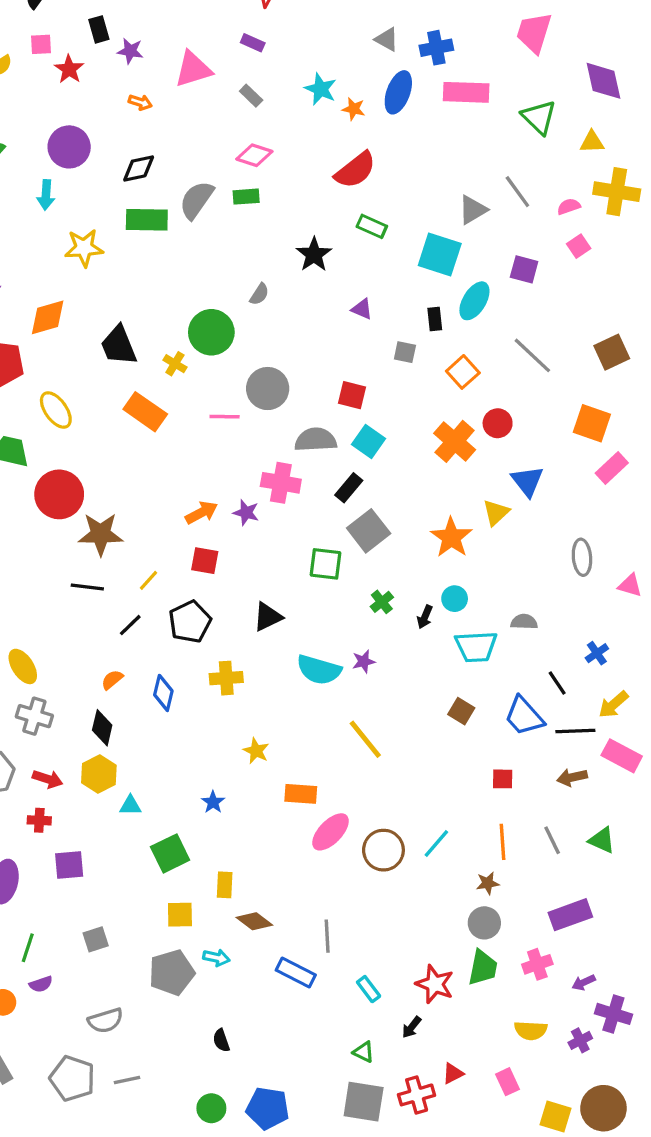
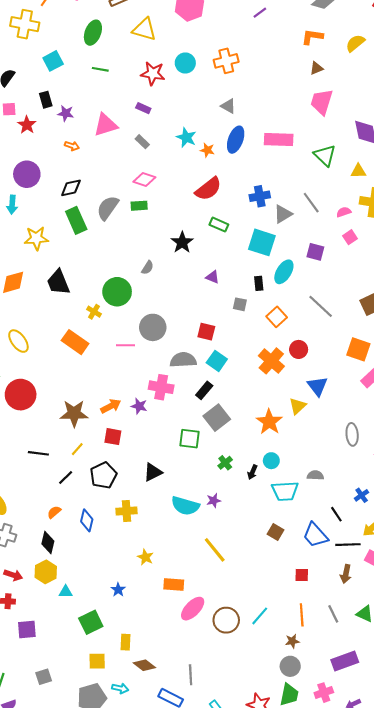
blue cross: (436, 48) -> (260, 196), moved
green rectangle: (147, 220) -> (76, 220), turned 65
black trapezoid: (119, 345) -> (58, 282), moved
brown star: (101, 534) -> (74, 413), moved
brown arrow: (572, 777) -> (346, 574), turned -66

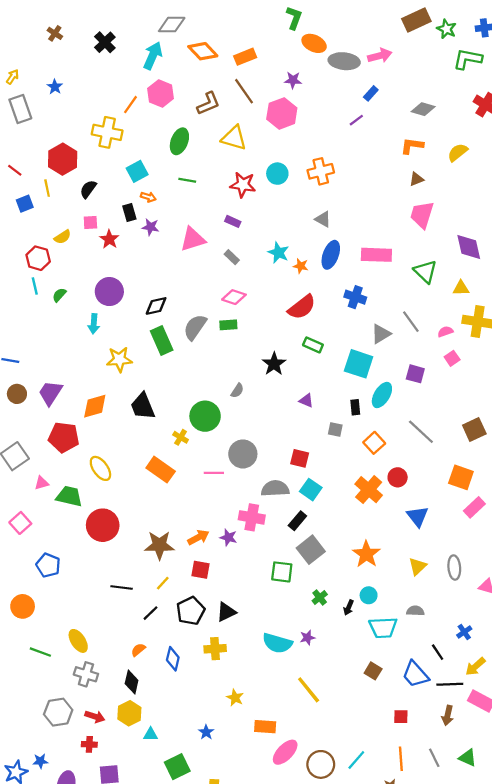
orange arrow: (72, 146) -> (148, 197), moved
blue cross: (260, 196) -> (355, 297), moved, turned 30
yellow triangle: (298, 406) -> (418, 566), moved
black triangle: (153, 472) -> (226, 612), moved

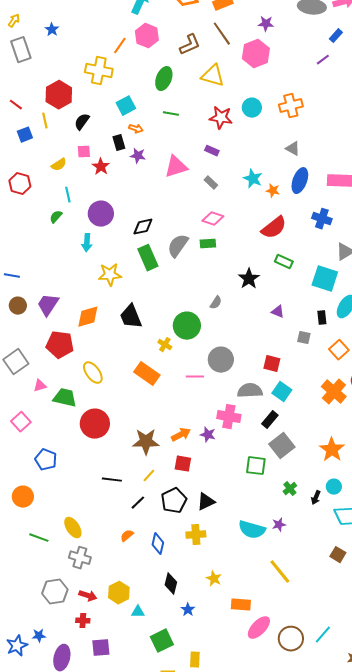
red hexagon: (38, 258) -> (20, 184), moved
cyan line: (35, 286) -> (68, 195), moved
black diamond: (132, 682) -> (171, 584), moved

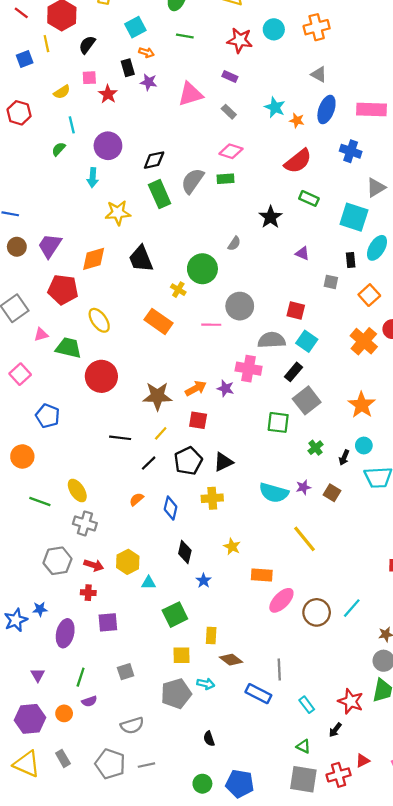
red line: (16, 105) -> (21, 13), moved
brown square: (338, 555) -> (332, 493), moved

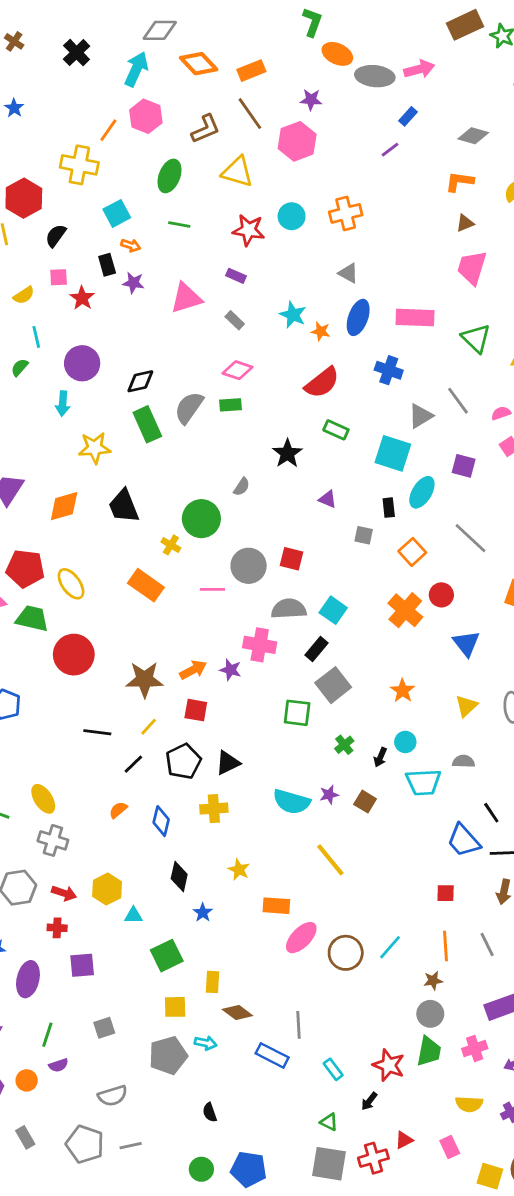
red pentagon: (63, 290) -> (25, 569), moved
red square: (296, 310) -> (292, 559), moved
orange star: (362, 405) -> (403, 691), size x0.7

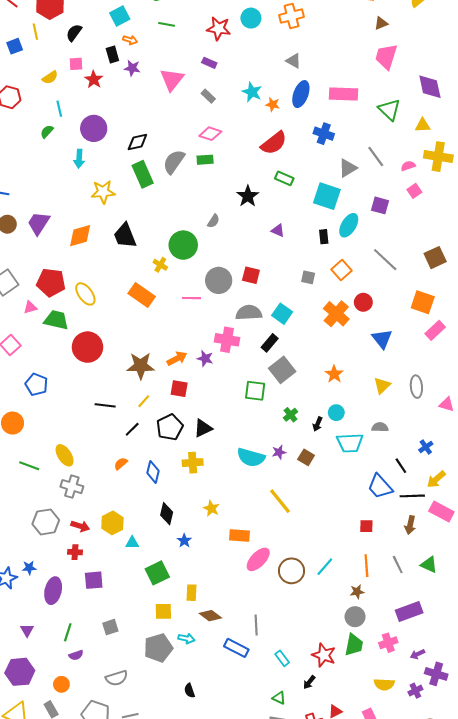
pink triangle: (186, 298) -> (172, 80), turned -35
gray square: (364, 535) -> (308, 277), moved
orange circle: (27, 1080) -> (61, 684), moved

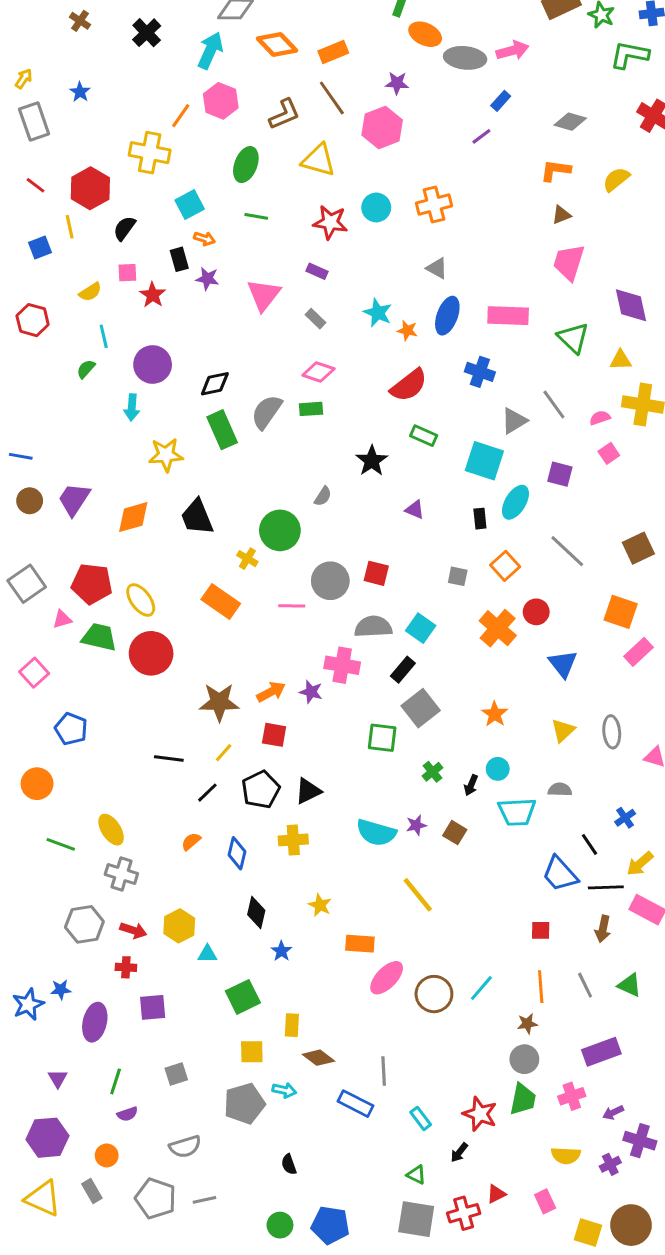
red circle: (87, 347) -> (151, 653), moved

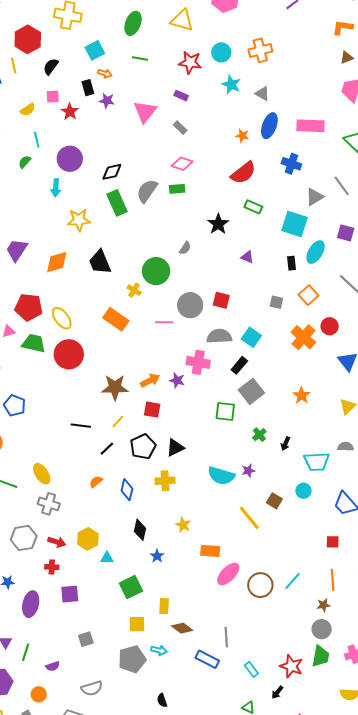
cyan star: (378, 313) -> (231, 85), moved
cyan circle: (498, 769) -> (303, 491), moved
brown square: (455, 833) -> (274, 501), moved
green line: (116, 1081) -> (26, 652), moved

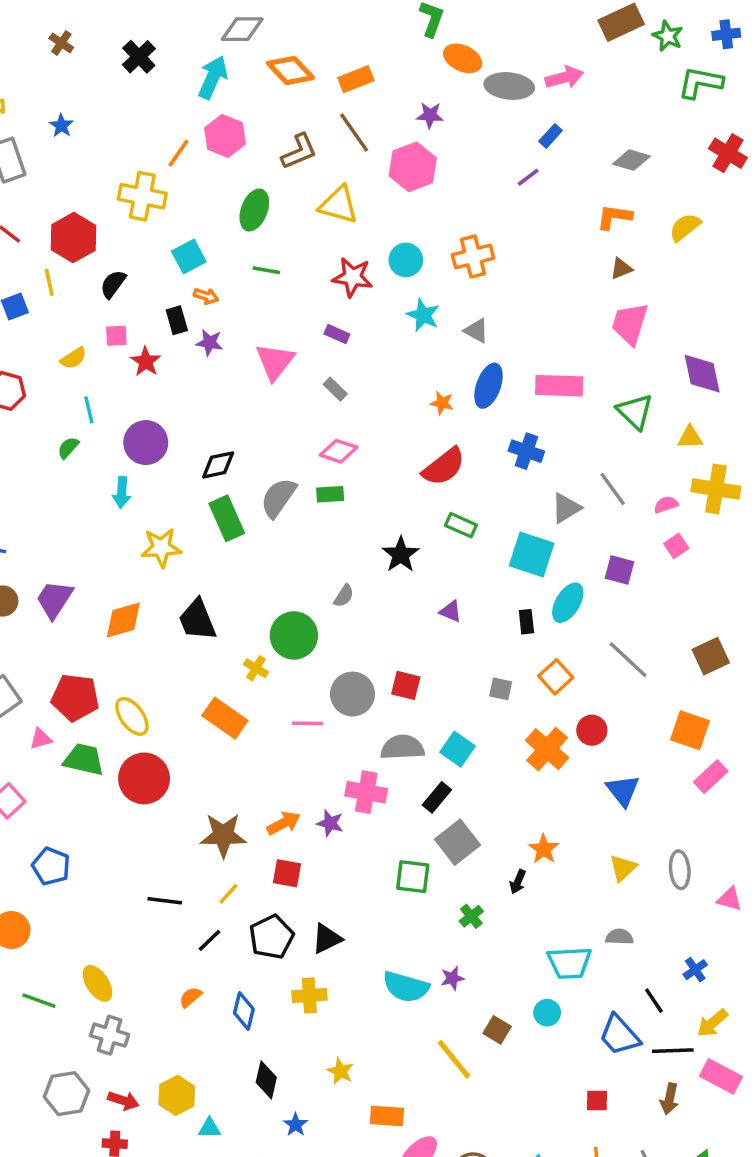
black arrow: (285, 444) -> (518, 882), moved

